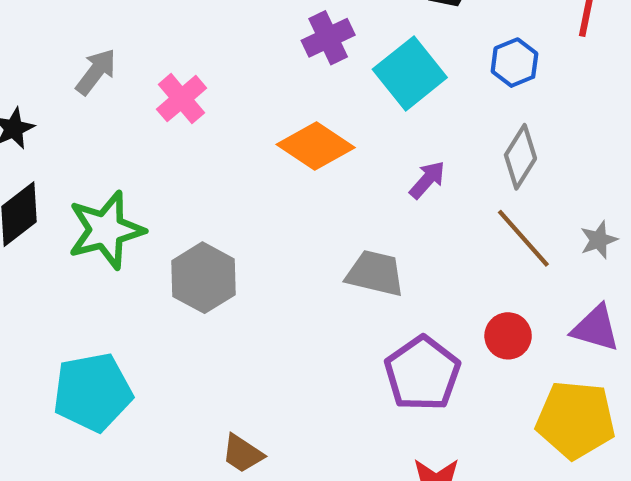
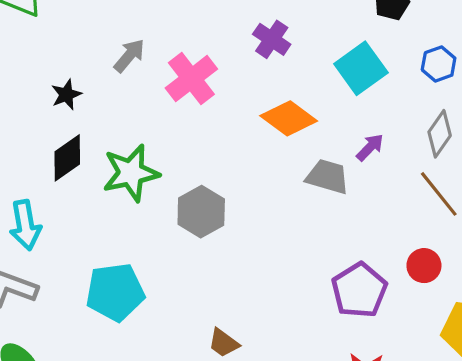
purple cross: (328, 38) -> (272, 39), moved, turned -33
pink cross: (182, 99) -> (191, 79), size x1.4
gray trapezoid: (375, 273) -> (328, 177), moved

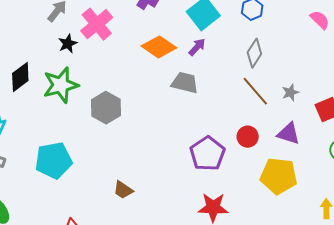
black star: (66, 95) -> (68, 44), moved
purple arrow: (370, 147) -> (197, 47), moved

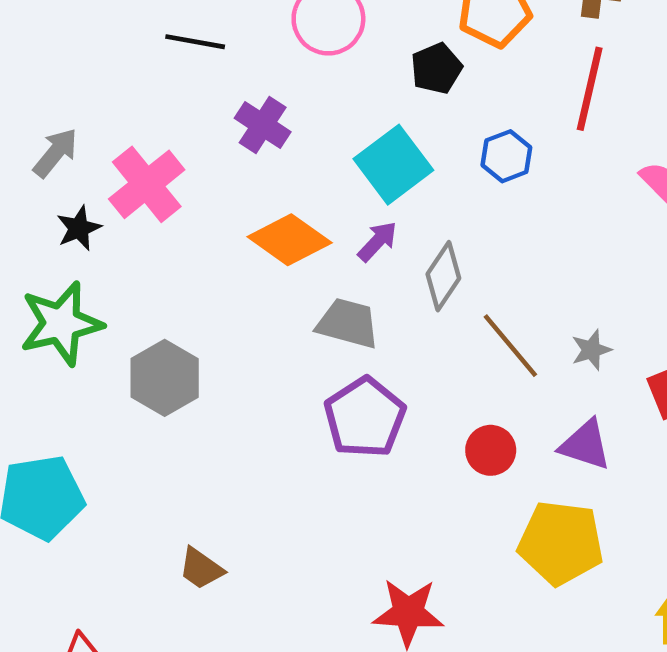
gray diamond: (254, 53) -> (443, 276), moved
purple pentagon: (207, 154) -> (365, 417), moved

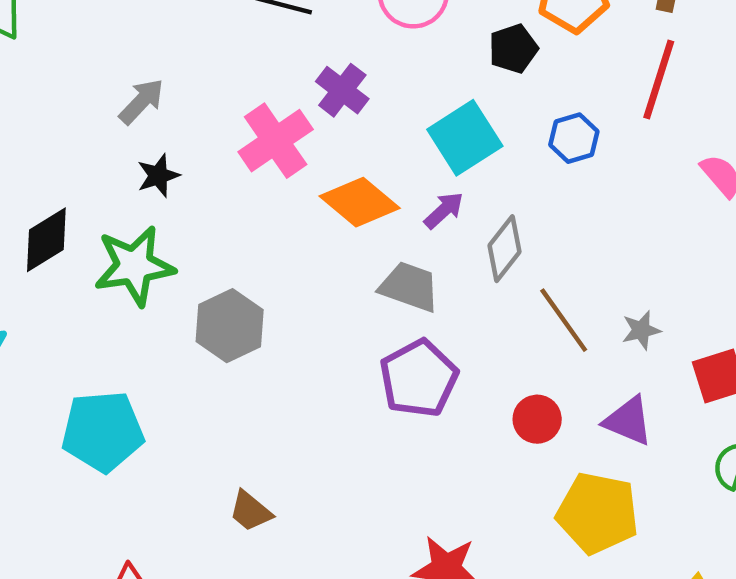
pink cross: (147, 184) -> (276, 141), moved

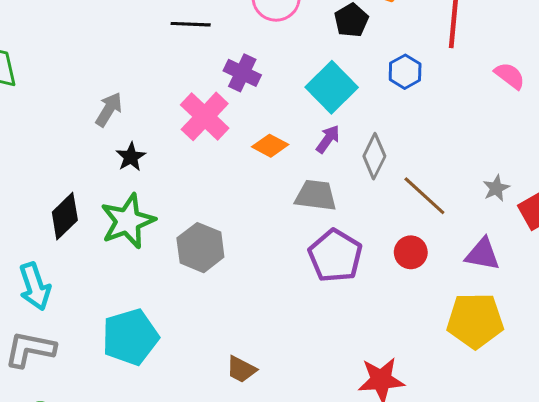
orange diamond: (360, 202) -> (270, 146), size x0.7
gray star: (641, 330) -> (496, 188), moved
red circle: (537, 419) -> (411, 252), moved

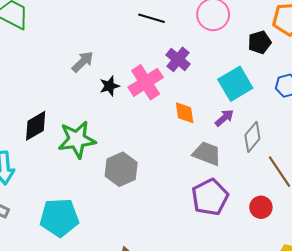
orange diamond: (270, 146) -> (185, 113), turned 40
black star: (131, 157) -> (109, 86), moved

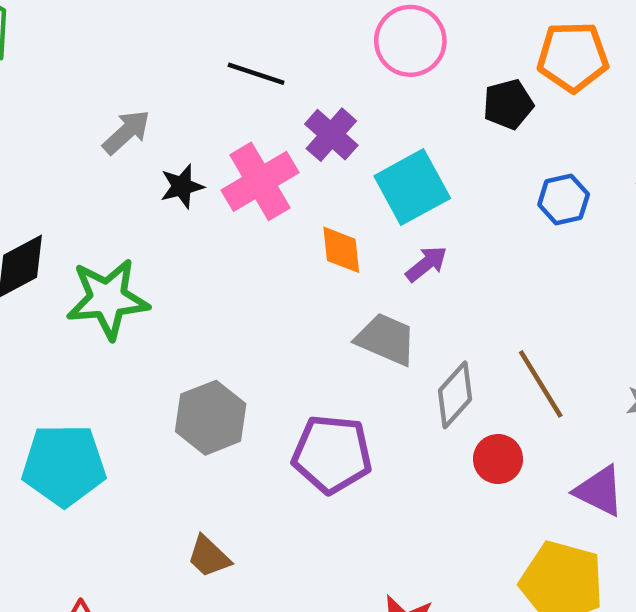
black line: (151, 18) -> (256, 74), moved
cyan square: (235, 84) -> (412, 187), moved
gray diamond: (252, 137) -> (455, 395), moved
gray hexagon: (121, 169) -> (211, 418), moved
purple pentagon: (210, 197) -> (332, 454), moved, turned 30

